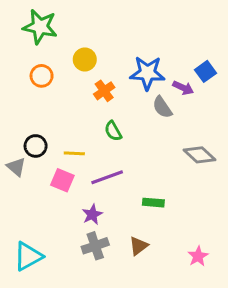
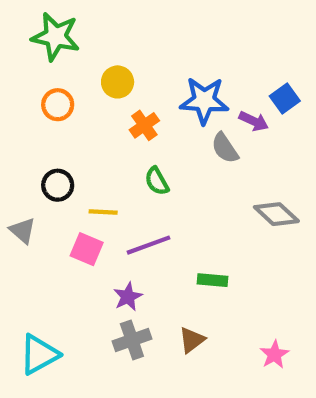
black circle: (36, 146) -> (58, 185), moved

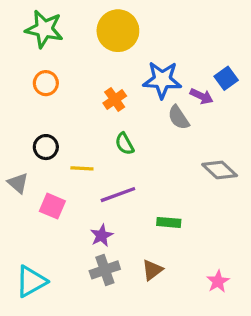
yellow circle: (118, 82) -> (118, 31), moved, size x1.6
pink square: (87, 249) -> (52, 206), moved

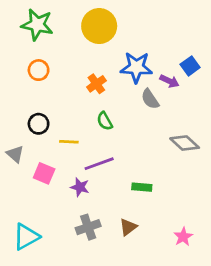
purple star: (102, 236) -> (80, 187), moved, turned -30

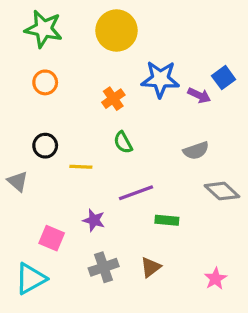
gray semicircle: (150, 99) -> (196, 151), moved, turned -75
gray diamond: (185, 143) -> (222, 191), moved
purple line: (99, 164) -> (136, 193), moved
pink square: (44, 173) -> (52, 238), moved

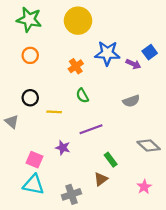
gray diamond: (222, 191) -> (149, 146), moved
green rectangle: (167, 220) -> (111, 160), moved, turned 48
gray cross: (104, 267) -> (71, 194), moved
cyan triangle: (31, 279) -> (33, 185), moved, turned 40

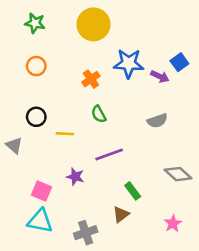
green star: (29, 20) -> (35, 23), size x0.7

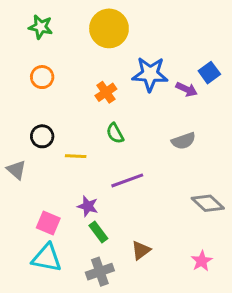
green rectangle: (133, 191) -> (98, 232), moved

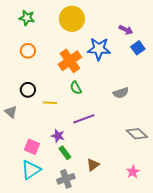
purple arrow: (186, 89) -> (126, 30), moved
orange cross: (106, 92) -> (70, 61), size x1.6
cyan triangle: (47, 258) -> (31, 170), turned -45

